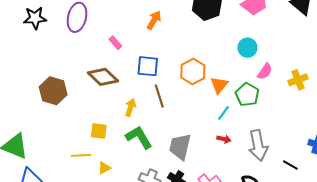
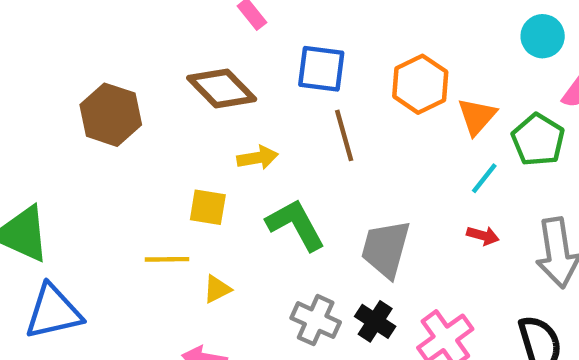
yellow arrow: (130, 107) -> (258, 158), moved, turned 60

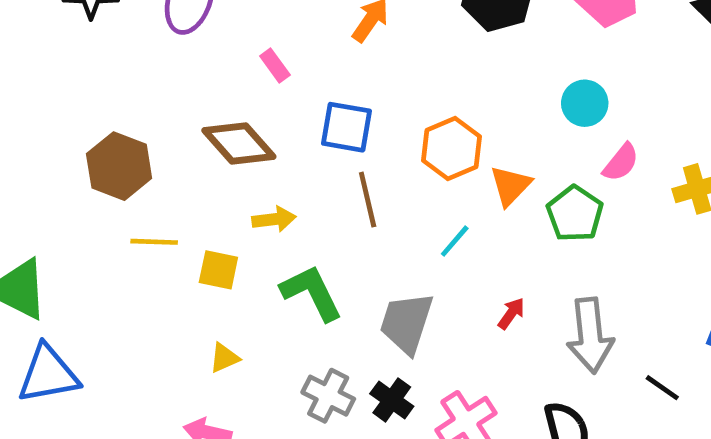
cyan line: (484, 178) -> (455, 241), moved
red arrow: (483, 236) -> (511, 313), turned -72
yellow line: (167, 259) -> (154, 242), moved

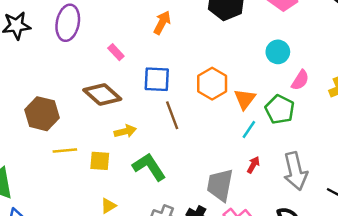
cyan line: (455, 241) -> (249, 129), moved
gray trapezoid: (406, 323) -> (220, 185), moved

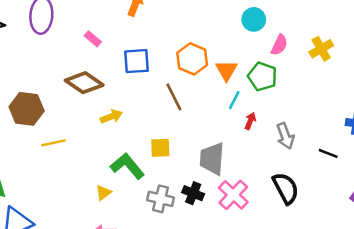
brown line: (172, 115) -> (174, 97), moved
yellow square: (100, 161) -> (160, 148), moved
red arrow: (253, 165) -> (250, 121), moved
green L-shape: (149, 167) -> (127, 166), moved
gray arrow: (295, 171) -> (285, 136), size x0.7

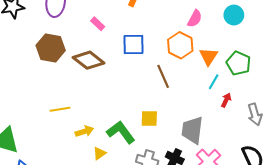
pink semicircle: (279, 45) -> (195, 19), moved
brown hexagon: (27, 109) -> (51, 48), moved
yellow arrow: (111, 117) -> (84, 131), moved

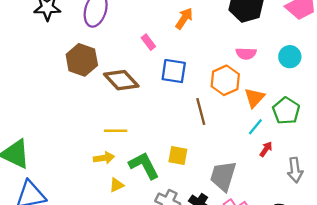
pink semicircle: (195, 19) -> (246, 54), turned 54
pink rectangle: (98, 24) -> (148, 42), moved
yellow line: (60, 109) -> (116, 131), moved

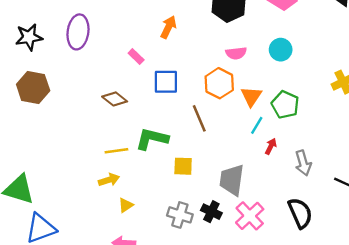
brown hexagon: (82, 60) -> (33, 87), moved
brown diamond: (121, 80) -> (115, 99), size x0.7
green L-shape: (144, 166) -> (152, 139), moved, turned -40

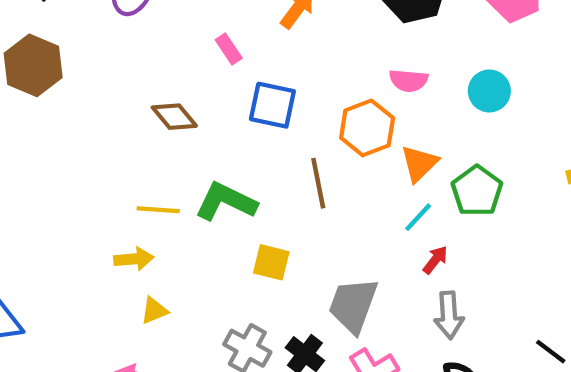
gray arrow: (303, 163) -> (449, 315), moved

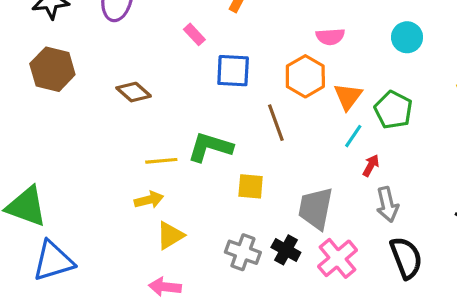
cyan circle: (489, 91) -> (407, 37), moved
brown diamond: (174, 117) -> (134, 92), moved
yellow triangle: (154, 311) -> (170, 235), size x1.4

